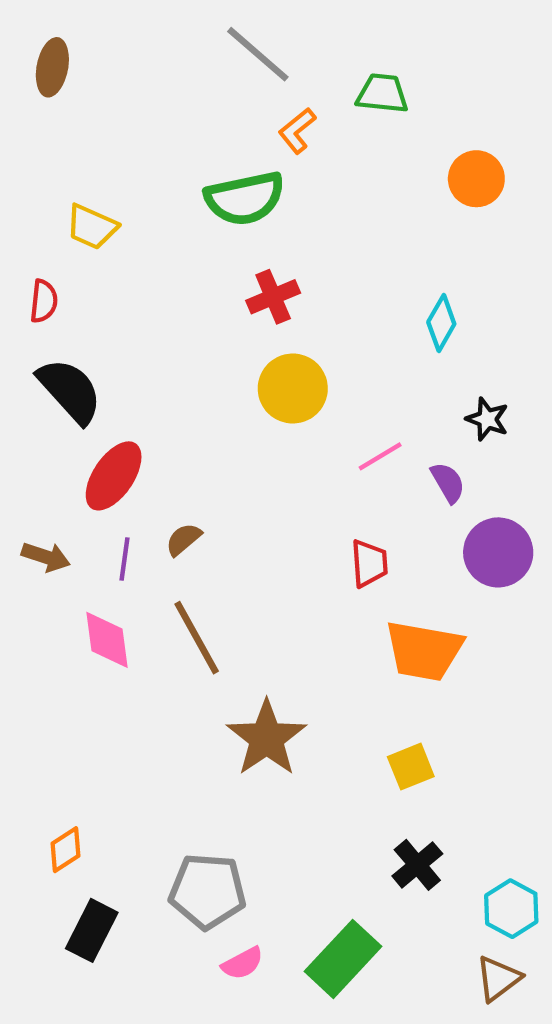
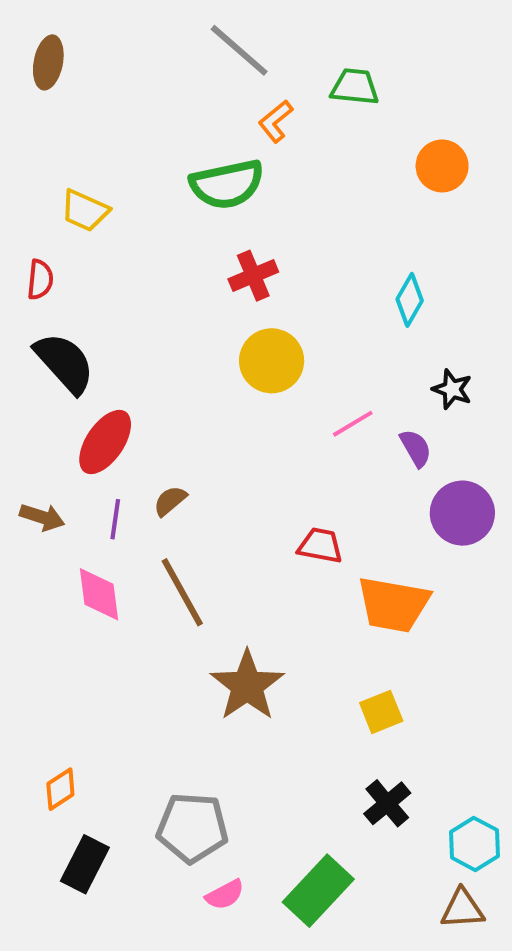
red trapezoid: (369, 563) -> (320, 546), moved, turned -75
brown triangle: (498, 979) -> (462, 909), turned 33

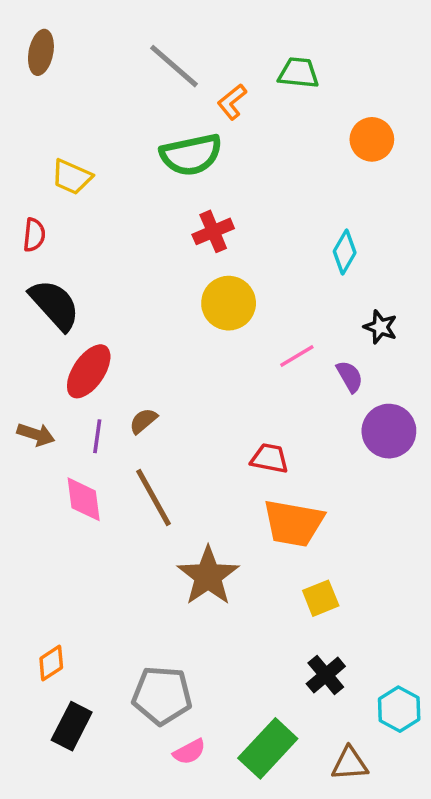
gray line: (239, 50) -> (174, 66), moved
orange trapezoid: (393, 604) -> (293, 523), moved
brown triangle: (462, 909) -> (350, 764), moved

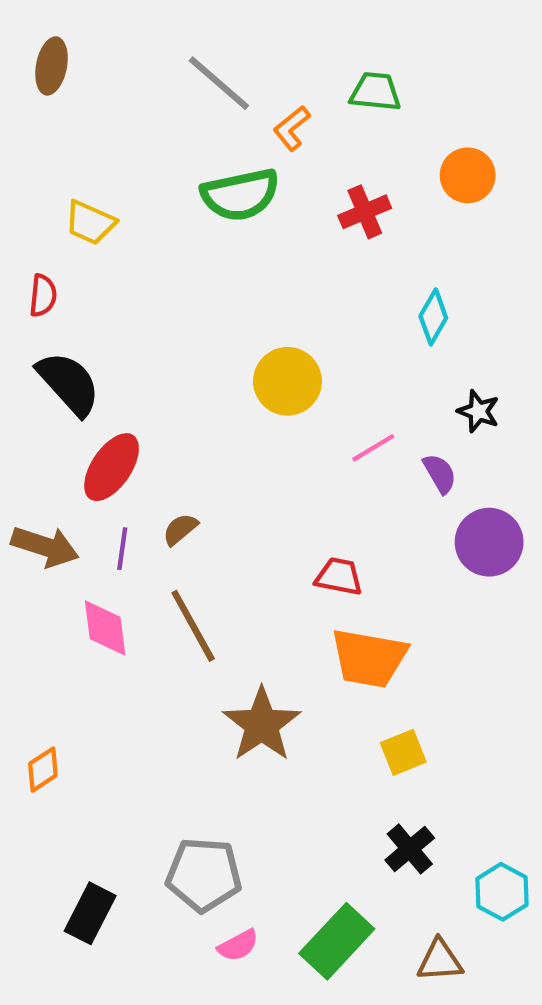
red cross: (213, 231) -> (365, 212), moved
brown arrow: (36, 434) -> (45, 546), size x1.4
orange diamond: (51, 663) -> (43, 770), moved

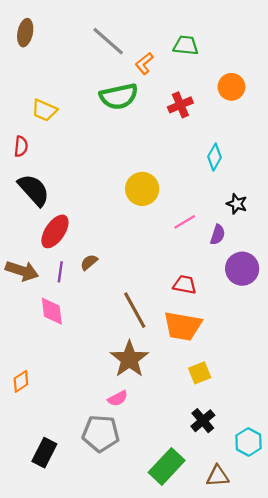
purple semicircle: (440, 474) -> (218, 235), turned 48
red trapezoid: (339, 577) -> (185, 285), moved
brown line: (193, 626) -> (135, 310), moved
pink semicircle: (238, 945) -> (118, 398), moved

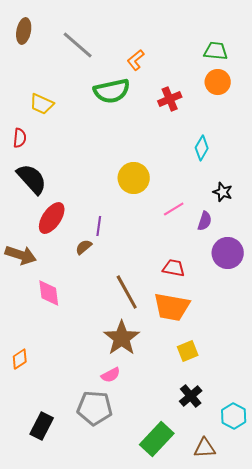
gray line: (108, 41) -> (78, 45), moved
green trapezoid: (186, 45) -> (216, 51), moved
purple line: (60, 272) -> (99, 226), moved

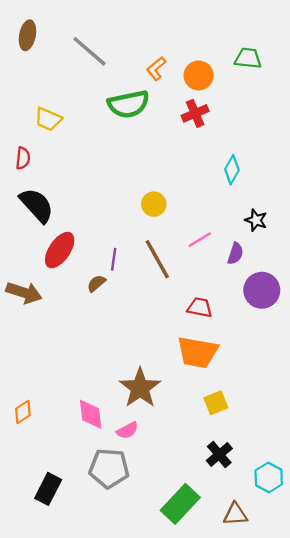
orange circle: (218, 82) -> (199, 75), moved
yellow circle: (134, 178) -> (154, 204), size x0.7
brown line: (127, 292) -> (157, 259), moved
pink diamond: (49, 293) -> (91, 414), moved

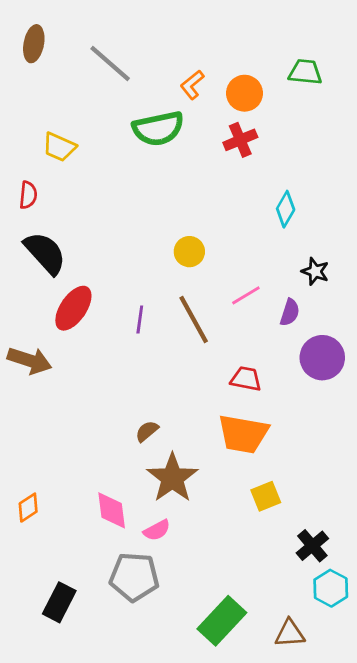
brown semicircle: (96, 283) -> (147, 431), moved
black cross: (219, 454) -> (312, 546), moved

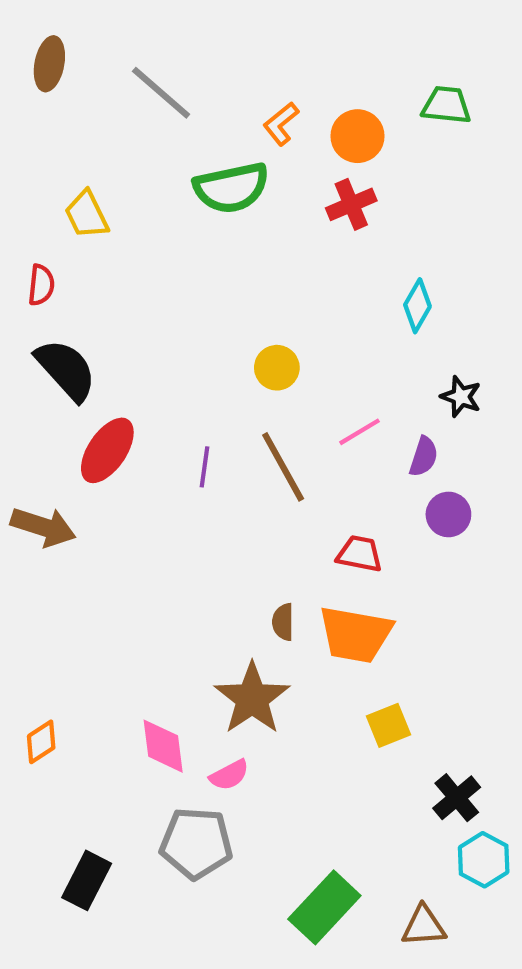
yellow trapezoid: (59, 147) -> (87, 215), turned 40
purple circle: (322, 358) -> (448, 514), moved, size x0.7
brown semicircle: (147, 431) -> (283, 622), moved, turned -50

